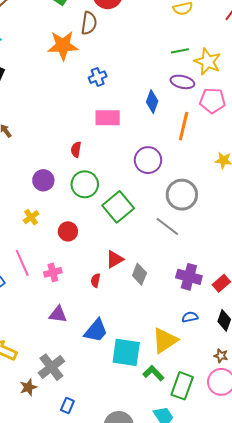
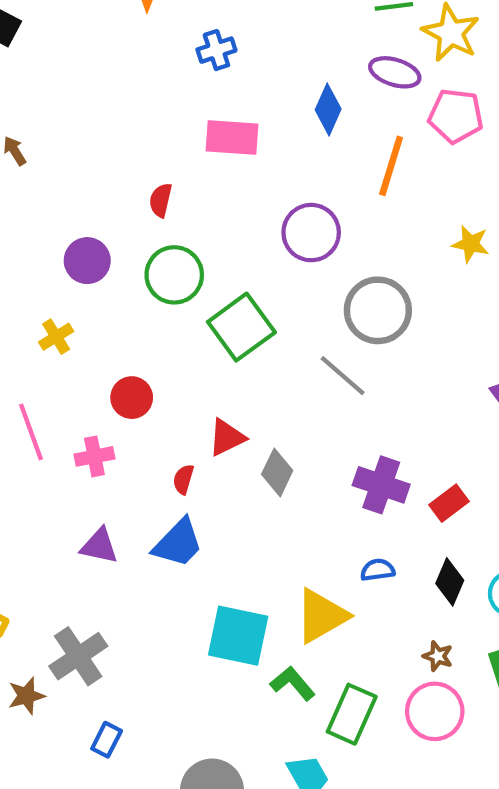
red circle: (68, 231) -> (132, 398), moved
blue trapezoid: (96, 331) -> (178, 543), moved

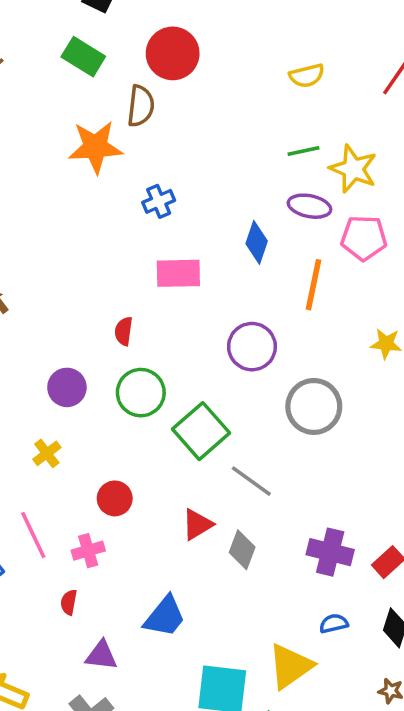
gray line: (343, 376) -> (251, 481), moved
red semicircle: (183, 479) -> (69, 602), moved
purple triangle: (99, 546) -> (101, 655), moved

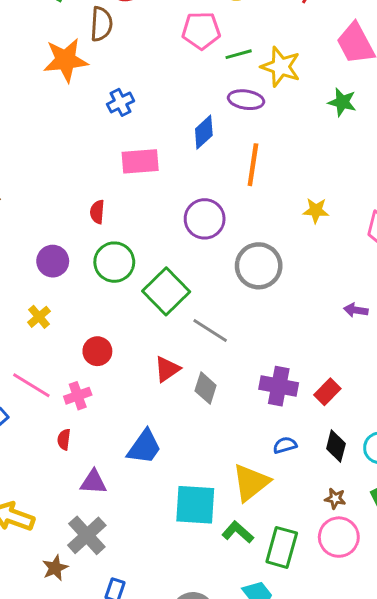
pink pentagon: (364, 238) -> (201, 31), moved
blue diamond: (257, 242) -> (204, 132), turned 32
pink line: (33, 535) -> (31, 385), turned -30

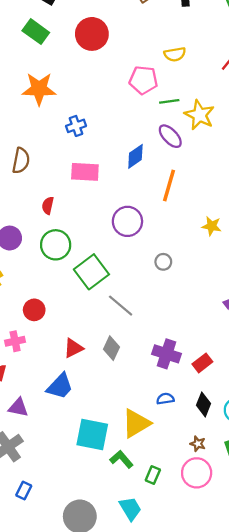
brown semicircle: (101, 24) -> (21, 161), moved
purple ellipse: (246, 100) -> (170, 136), turned 30
gray circle: (259, 266) -> (163, 262), size x0.5
red triangle: (167, 369) -> (73, 348), moved
green rectangle: (282, 547) -> (153, 475), size x0.6

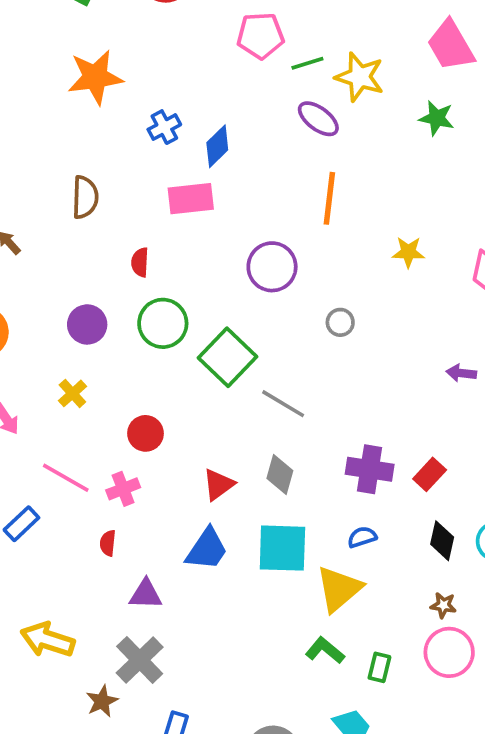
blue diamond: (135, 156) -> (217, 146), moved
blue semicircle: (165, 399) -> (362, 537), moved
cyan square: (92, 435) -> (282, 548), moved

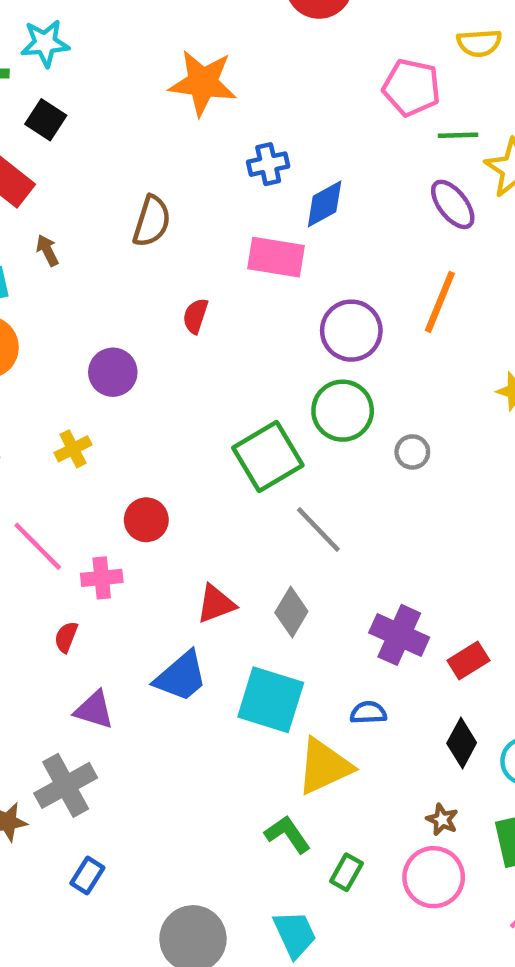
purple circle: (272, 267) -> (351, 331), moved
green circle: (163, 323) -> (343, 411), moved

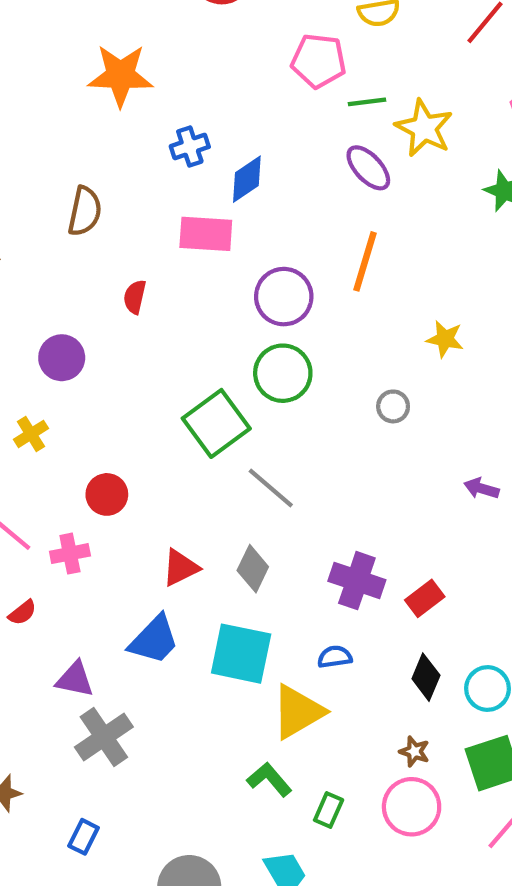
gray circle: (412, 452) -> (393, 406), moved
red semicircle: (66, 637) -> (22, 613), moved, turned -144
gray cross: (66, 785) -> (104, 737), moved

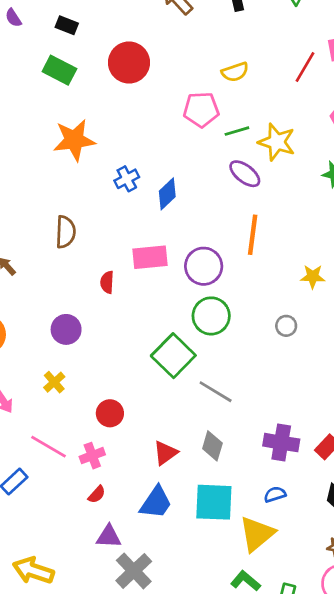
pink rectangle: (206, 234) -> (150, 257), moved
red semicircle: (22, 613) -> (97, 494), moved

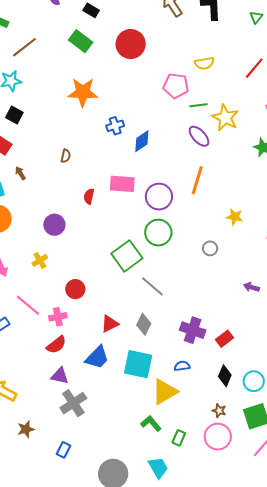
brown semicircle: (66, 232) -> (66, 156), size x0.6
red semicircle: (97, 494) -> (56, 345), size x1.5

